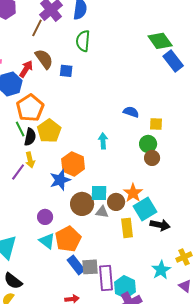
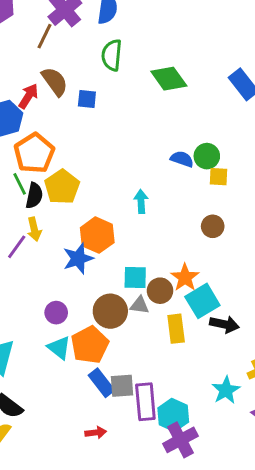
green diamond: (160, 41) -> (169, 79), moved
green circle: (148, 144) -> (207, 156), moved
brown circle: (82, 204) -> (110, 311), moved

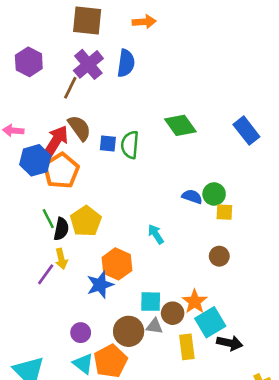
green semicircle: (112, 55) -> (130, 145), moved
red arrow: (28, 96) -> (56, 141), size x1.4
orange pentagon: (34, 153) -> (61, 171), moved
cyan arrow: (141, 201) -> (156, 234), turned -30

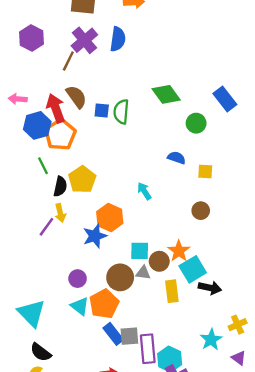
red arrow: (56, 141) -> (56, 108), turned -52
green circle: (214, 194) -> (196, 123), moved
green line: (48, 219) -> (43, 166), moved

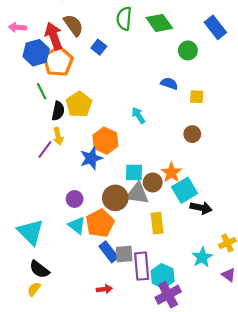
blue square: (102, 110) -> (99, 47), moved, turned 32
green semicircle: (121, 112) -> (124, 19), moved
gray triangle: (143, 273) -> (137, 193), size x1.6
yellow rectangle: (172, 291) -> (157, 223), moved

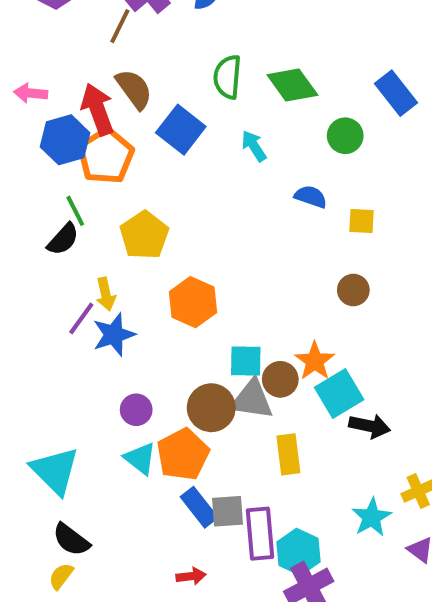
blue square: (99, 47) -> (181, 130), size x1.6
black semicircle: (58, 111) -> (63, 239), moved, turned 30
cyan arrow: (138, 115) -> (254, 146), moved
blue star: (91, 158) -> (114, 335), moved

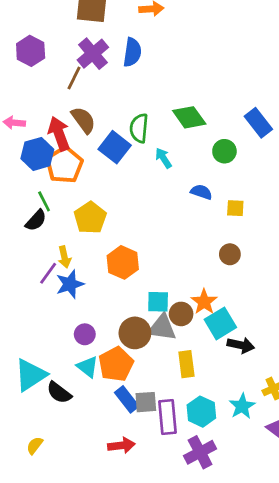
green semicircle: (227, 77) -> (139, 128), moved
cyan triangle: (55, 471) -> (31, 375), turned 42
black semicircle: (71, 540) -> (59, 393), moved
cyan hexagon: (299, 552) -> (201, 412), moved
red arrow: (191, 576) -> (121, 445), size x1.4

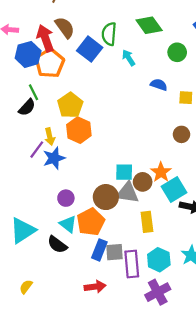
orange hexagon: (123, 262) -> (79, 130), moved
black semicircle: (59, 393) -> (57, 245), moved
blue rectangle: (127, 399) -> (99, 250), turned 60

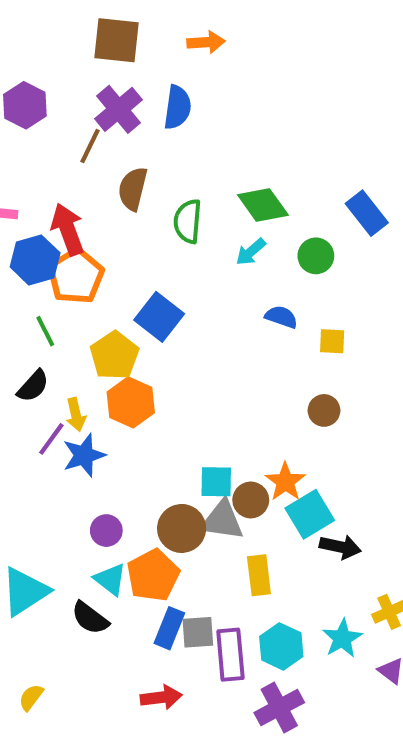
brown semicircle: (65, 27) -> (133, 189), moved, turned -130
blue square: (90, 49) -> (159, 317), moved
cyan arrow: (129, 58) -> (251, 252), moved, turned -98
black semicircle: (27, 107) -> (33, 386), moved

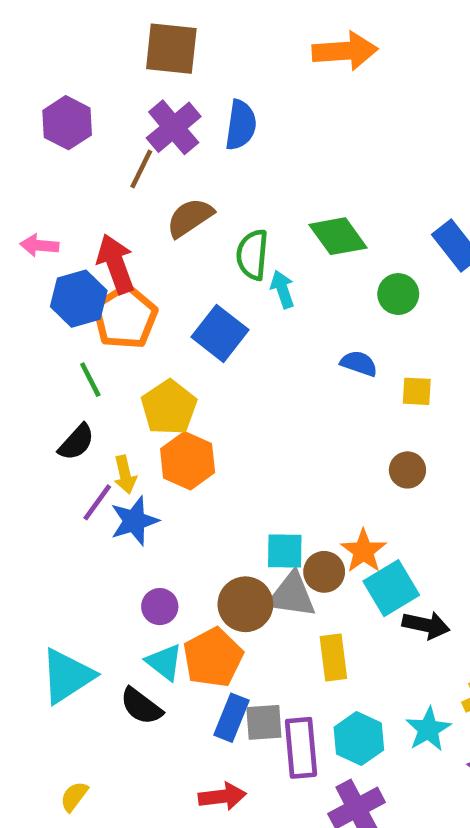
orange arrow: (206, 42) -> (345, 51), moved, size x1.5
brown semicircle: (133, 189) -> (190, 218), turned 42
cyan arrow: (251, 252) -> (282, 289), moved, turned 112
blue square: (159, 317) -> (220, 333), moved

